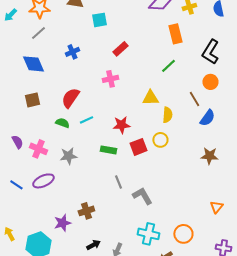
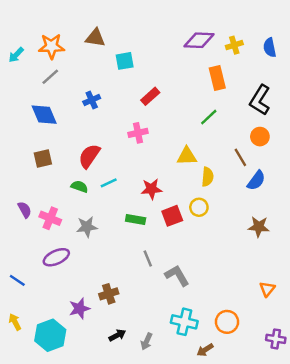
blue line: (16, 185) -> (17, 280), moved

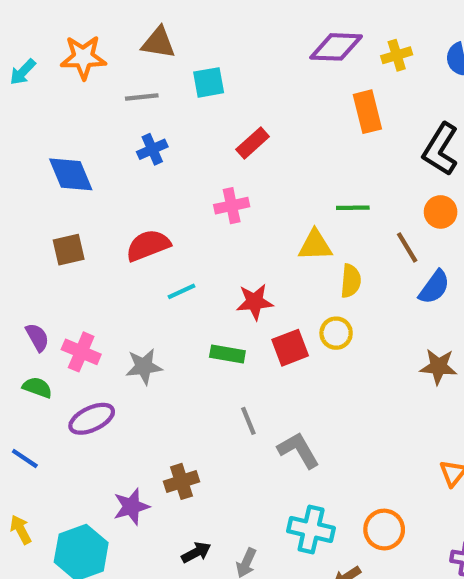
gray line: (50, 77) -> (142, 97), moved, turned 36
green line: (209, 117) -> (353, 208), moved, turned 42
red semicircle: (89, 156) -> (148, 245), turned 35
green semicircle: (79, 187) -> (37, 387), moved

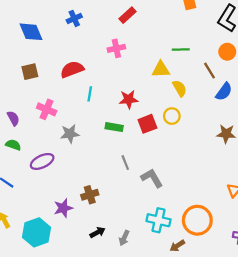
yellow semicircle: (351, 281) -> (180, 88), turned -35
cyan line: (181, 291) -> (90, 94), turned -56
pink cross: (81, 352) -> (47, 109), moved
orange circle: (384, 530) -> (197, 220), size x1.4

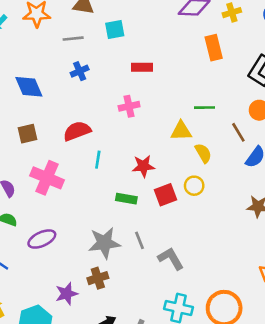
red rectangle: (127, 15) -> (142, 67), turned 42
pink cross: (47, 109) -> (47, 178), size x1.4
gray star: (70, 134) -> (104, 243), moved, size x1.4

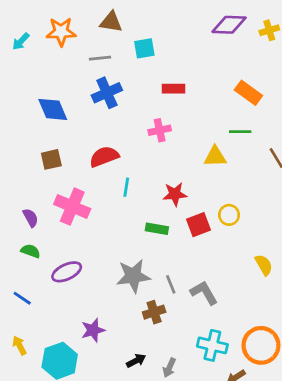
orange rectangle: (214, 48) -> (248, 93), moved, turned -40
blue cross: (80, 71) -> (107, 93), size x1.5
yellow semicircle: (203, 153) -> (264, 265), moved
gray line: (139, 240) -> (171, 284), moved
brown cross: (98, 278) -> (154, 312), moved

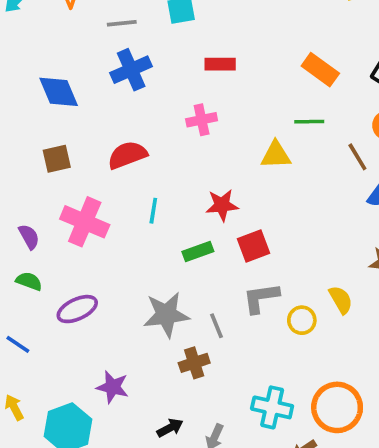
cyan line: (126, 187) -> (153, 211), moved
yellow circle: (229, 215) -> (302, 320), moved
green rectangle: (157, 229) -> (198, 252), turned -30
gray L-shape: (204, 293) -> (261, 298), moved, turned -68
purple star: (93, 330) -> (113, 387), turned 30

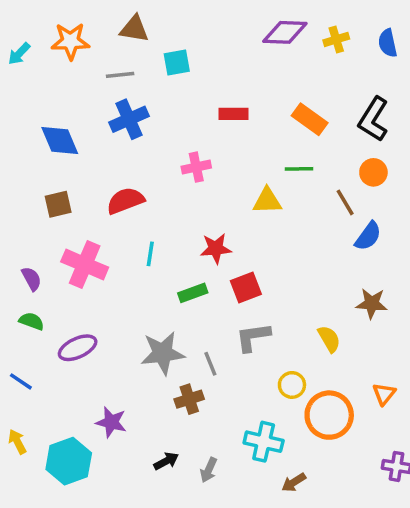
red rectangle: (220, 64) -> (233, 114), moved
yellow circle: (302, 320) -> (292, 385), moved
orange circle: (337, 407) -> (329, 415), moved

